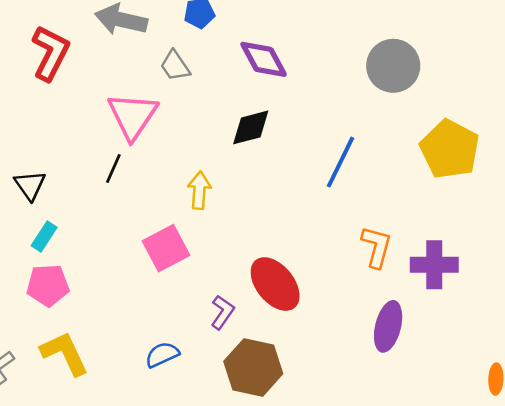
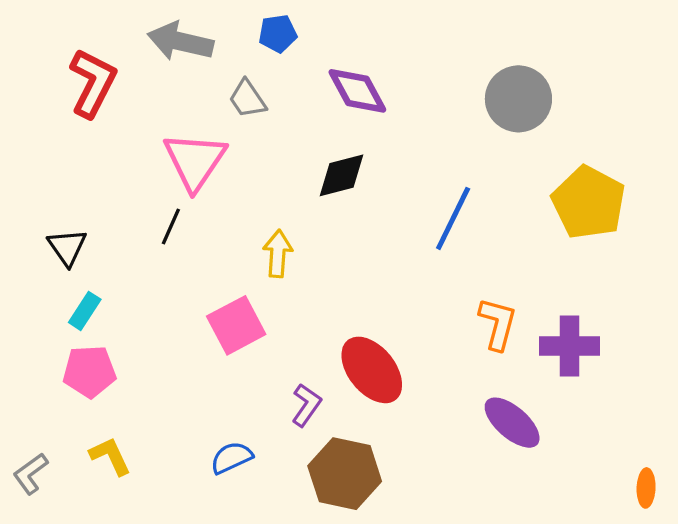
purple ellipse: (388, 326) -> (512, 423), turned -63
yellow L-shape: (65, 353) -> (110, 456), size x0.7

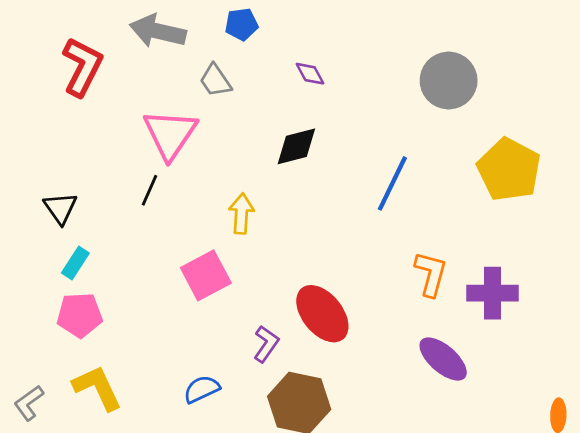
purple diamond: (357, 91) -> (310, 74), size x0.6
yellow L-shape: (110, 456) -> (97, 388), size x1.4

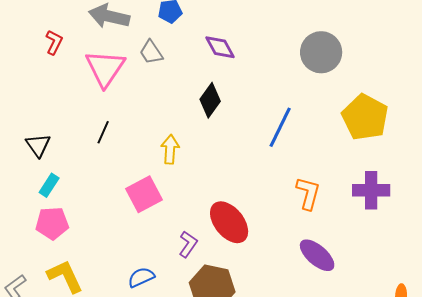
red L-shape: (82, 67) -> (54, 42), size x0.6
purple diamond: (310, 74) -> (220, 47), size x1.4
pink triangle: (170, 134) -> (105, 68), moved
black diamond: (296, 146) -> (210, 100), turned -40
purple cross: (492, 293) -> (371, 190), moved

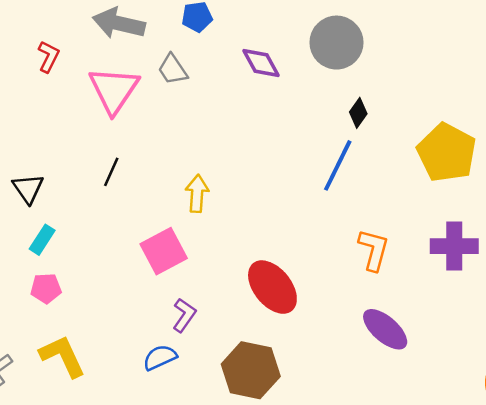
gray circle: (321, 52) -> (336, 43), moved
black diamond: (210, 100) -> (358, 113), moved, size x0.7
pink pentagon: (52, 223) -> (46, 288), size x0.7
purple L-shape: (188, 244) -> (184, 315), moved

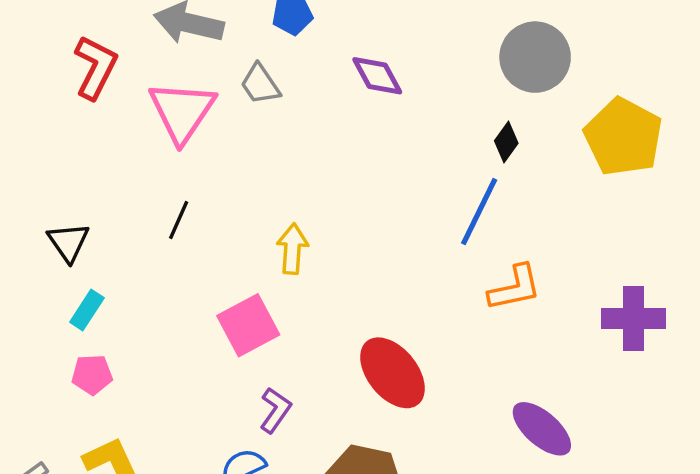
gray circle: (336, 43) -> (535, 57), moved
red L-shape: (48, 57) -> (95, 67), size x1.5
yellow pentagon: (447, 153) -> (623, 137), moved
orange L-shape: (374, 250) -> (515, 288), moved, turned 63

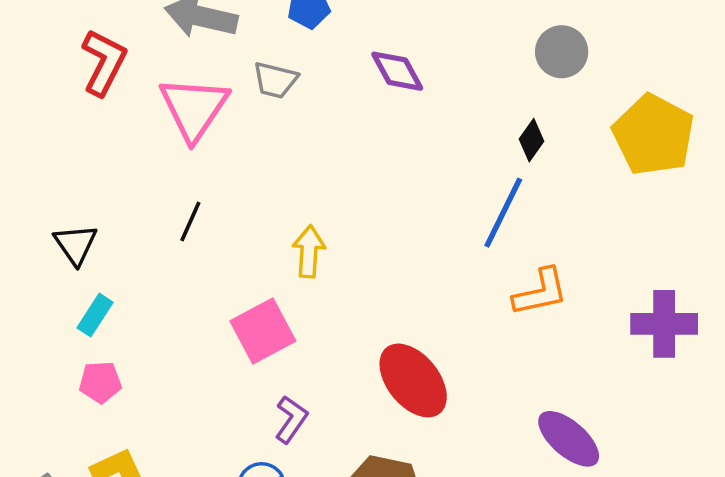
gray circle: (535, 57) -> (562, 52), size x0.7
gray trapezoid: (260, 84) -> (275, 80), turned -42

